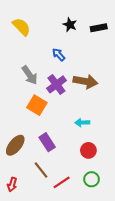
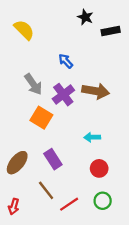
black star: (70, 25) -> (85, 17), moved

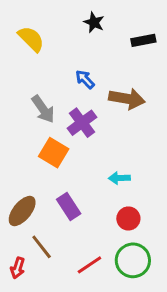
black star: (85, 17) -> (94, 22), moved
brown arrow: (96, 91) -> (127, 99), moved
brown line: (46, 190) -> (42, 247), moved
green circle: (103, 201) -> (133, 260), size x1.5

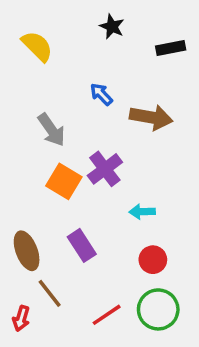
purple cross: (82, 123) -> (105, 169), moved
brown ellipse: (22, 211) -> (27, 251), turned -60

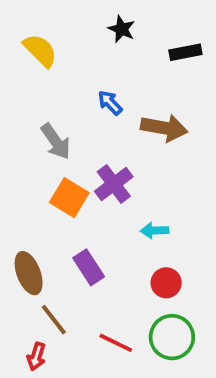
red line: (107, 315) -> (116, 343), turned 60
red arrow: (21, 318) -> (36, 356), moved

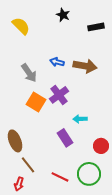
blue arrow: (110, 103) -> (57, 62), moved, turned -32
purple rectangle: (89, 267) -> (65, 138), moved
red circle: (166, 283) -> (101, 146), moved

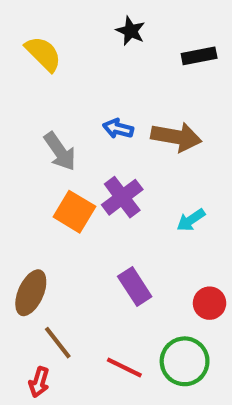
cyan arrow: (80, 119) -> (191, 220), moved, turned -32
brown ellipse: (15, 141) -> (31, 293), turned 45

